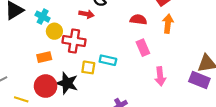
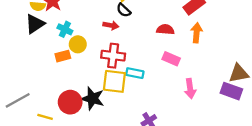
red cross: (74, 41) -> (113, 56), moved
pink rectangle: (143, 48) -> (171, 59), turned -42
orange rectangle: (44, 57) -> (63, 56), moved
yellow square: (88, 67) -> (114, 81), size x1.6

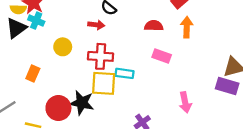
cyan cross: (65, 29) -> (36, 21), moved
orange rectangle: (63, 56) -> (33, 73), moved, turned -48
pink arrow: (190, 88) -> (185, 102), moved

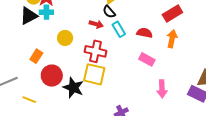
cyan cross: (36, 21) -> (46, 12), turned -32
cyan rectangle: (124, 73) -> (119, 29), moved, turned 42
pink arrow: (185, 102) -> (162, 89), moved
red circle: (58, 108) -> (52, 76), moved

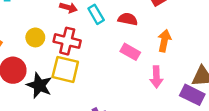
yellow circle: (65, 38) -> (35, 37), moved
orange arrow: (172, 39) -> (164, 41), moved
pink arrow: (162, 89) -> (156, 77), moved

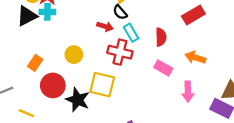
red semicircle: (128, 19) -> (161, 37), turned 78
red cross: (67, 41) -> (120, 52), moved
orange arrow: (164, 41) -> (195, 58), turned -84

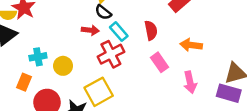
cyan cross: (47, 12) -> (38, 57), moved
red cross: (120, 52) -> (111, 54), turned -30
pink rectangle: (163, 68) -> (160, 62), turned 36
yellow square: (102, 85) -> (99, 92), turned -32

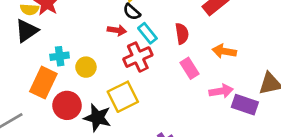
orange rectangle: (24, 82) -> (43, 83), size x1.6
pink arrow: (190, 82) -> (221, 91), turned -90
purple rectangle: (229, 93) -> (245, 105), moved

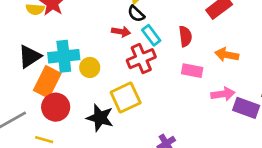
black triangle: (27, 31) -> (30, 56), moved
cyan cross: (60, 56) -> (64, 56), size x1.6
pink rectangle: (190, 68) -> (192, 71), turned -48
red circle: (67, 105) -> (56, 107), moved

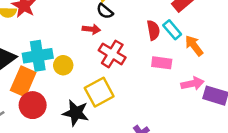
cyan rectangle: (151, 35) -> (172, 30), moved
orange arrow: (227, 55) -> (194, 46), turned 45
red cross: (141, 59) -> (112, 54), turned -32

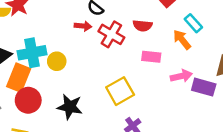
red semicircle: (153, 30) -> (142, 26), turned 108
cyan rectangle: (172, 30) -> (193, 23), moved
red cross: (112, 54) -> (111, 34), moved
yellow square: (99, 92) -> (120, 91), moved

